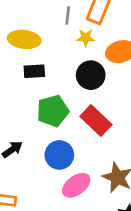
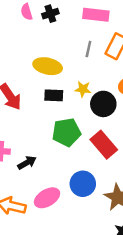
yellow star: (86, 38) -> (83, 89), moved
blue circle: (59, 155) -> (83, 184), moved
pink ellipse: (76, 185) -> (47, 198), moved

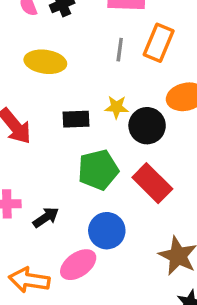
yellow ellipse: (48, 66) -> (45, 62), moved
blue circle: (83, 184) -> (107, 231), moved

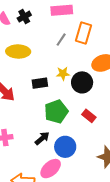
gray line: (120, 50) -> (61, 40), turned 32
red rectangle: (152, 183) -> (89, 116), size x0.6
black arrow: (46, 217) -> (42, 138), moved

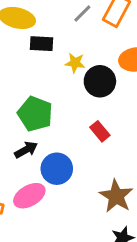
black rectangle: (40, 83) -> (41, 44), moved
green pentagon: (56, 112) -> (35, 114), moved, turned 30

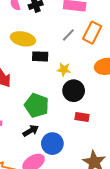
black circle: (100, 81) -> (74, 91), moved
red rectangle: (100, 131) -> (82, 117), turned -40

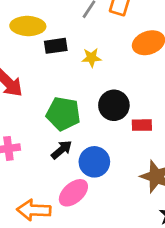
black circle: (74, 91) -> (114, 105), moved
red rectangle: (82, 117) -> (142, 125), moved

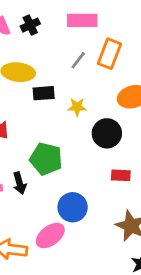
black circle: (114, 105) -> (107, 133), moved
black arrow: (62, 150) -> (20, 183), moved, turned 110

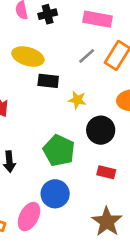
green pentagon: (46, 159) -> (59, 150), moved
pink ellipse: (50, 236) -> (29, 217), turned -36

